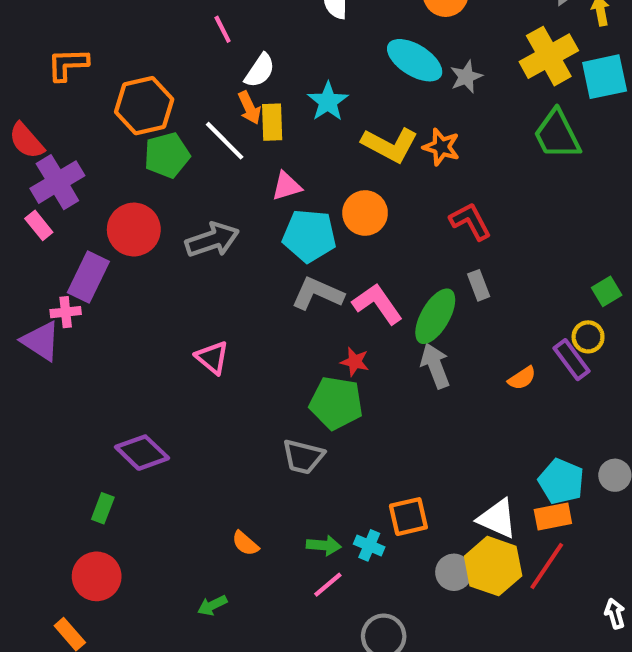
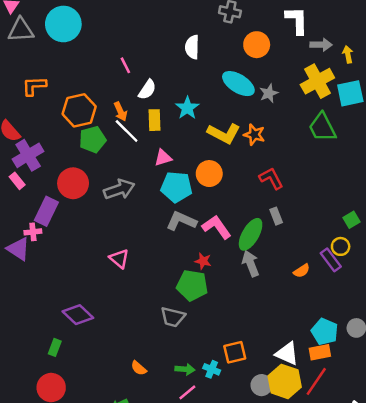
orange arrow: (249, 108) -> (120, 112), moved

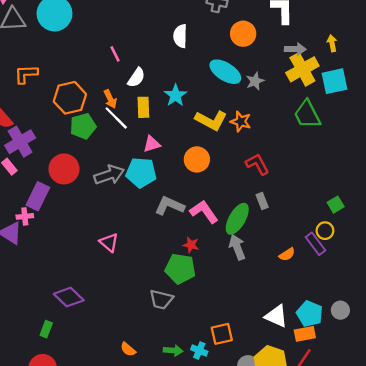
gray arrow: (321, 45) -> (295, 49), moved
cyan pentagon: (176, 187) -> (141, 173), moved
white triangle: (287, 353) -> (276, 316), moved

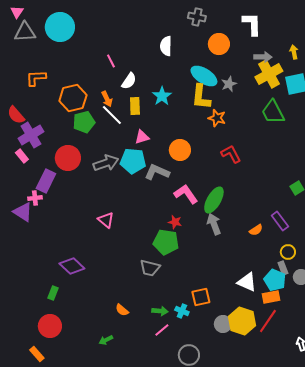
yellow L-shape: (211, 120) -> (201, 97), moved, turned 68
gray rectangle: (262, 201) -> (283, 268), moved
gray L-shape: (170, 206) -> (157, 172), moved
yellow circle: (325, 231) -> (288, 252), moved

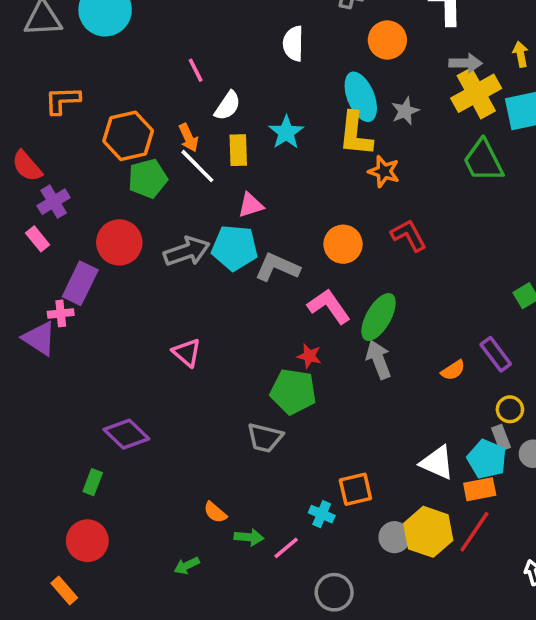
cyan ellipse: (204, 76) -> (361, 97), turned 36
purple cross: (31, 135) -> (54, 202), size x0.7
orange circle: (180, 150) -> (343, 244), moved
green arrow: (160, 311) -> (249, 537), moved

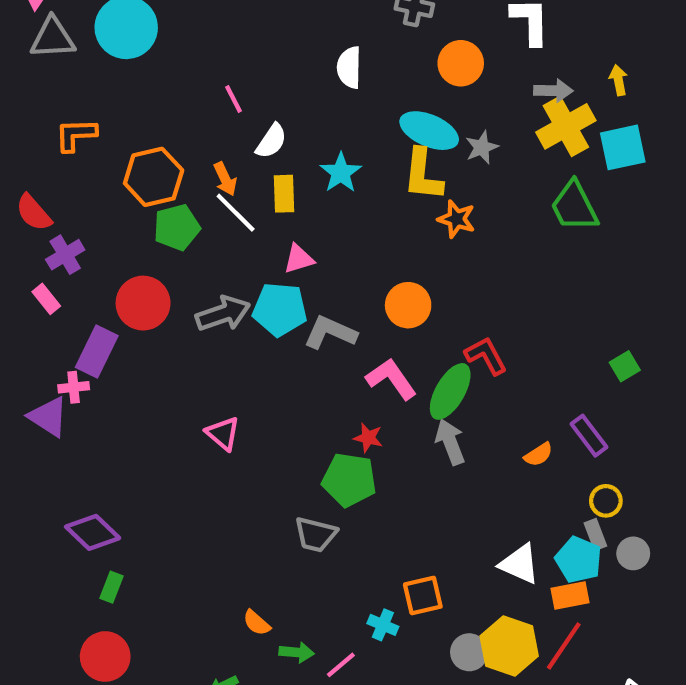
cyan ellipse: (361, 97) -> (429, 131), turned -45
red L-shape: (409, 235) -> (486, 356), moved
purple diamond: (126, 434) -> (93, 532), moved

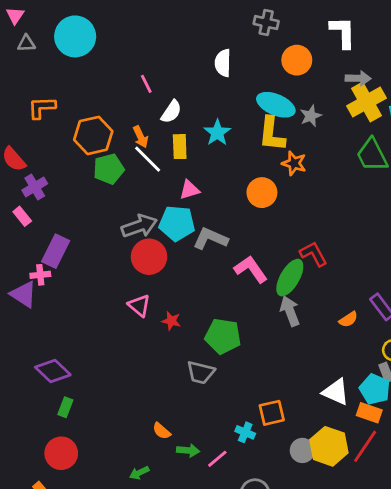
gray triangle: (53, 38) -> (26, 43), size x0.6
red circle: (143, 303) -> (149, 257), moved
orange circle: (408, 305) -> (262, 193), moved
red star: (368, 438) -> (171, 321), moved
orange rectangle: (570, 595) -> (369, 413), turned 30

